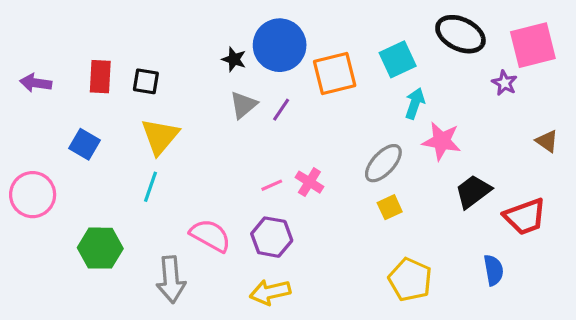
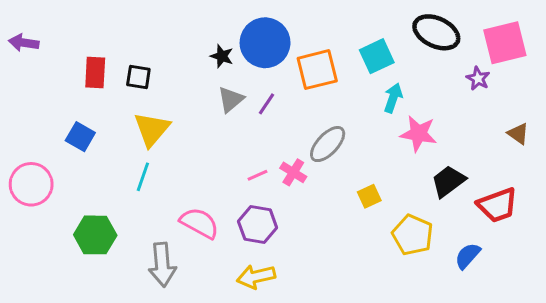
purple arrow: (36, 83) -> (24, 43), moved
gray ellipse: (383, 163) -> (328, 144), moved
blue semicircle: (494, 270) -> (468, 256), turned -128
yellow pentagon: (410, 280) -> (412, 235), moved

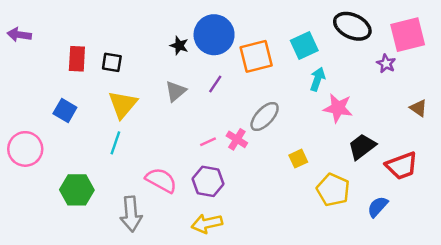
gray triangle: (231, 99) -> (176, 91), moved

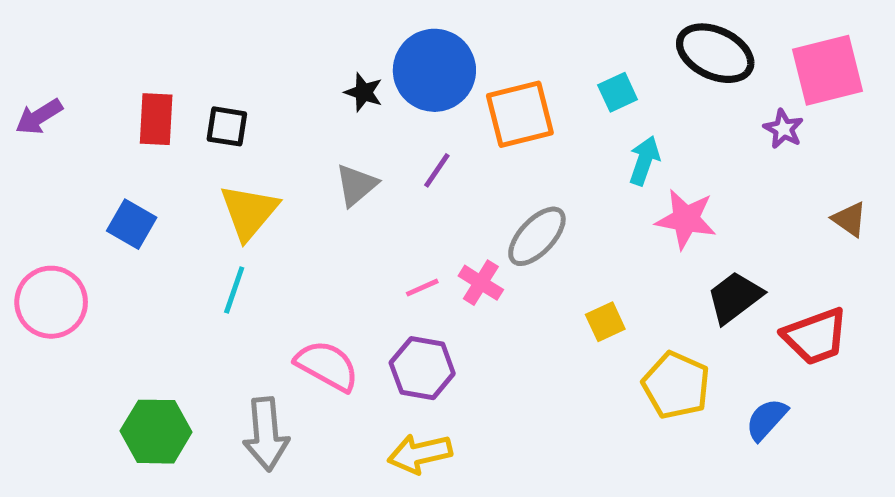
purple arrow: (19, 35) -> (39, 117), moved, turned -40
cyan square: (304, 46) -> (618, 92), size x0.7
green hexagon: (77, 190) -> (156, 432), moved

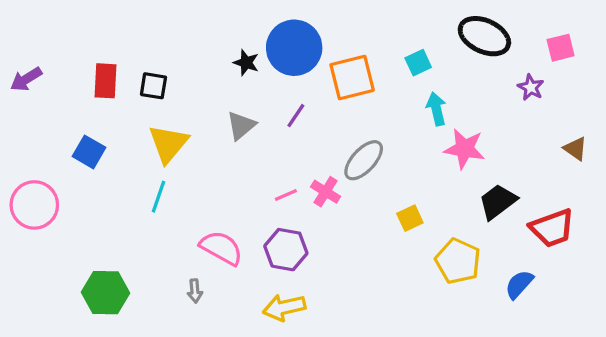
pink square: (827, 70) -> (561, 48), size x0.6
cyan arrow: (644, 161) -> (436, 109), turned -32
gray arrow: (266, 434) -> (195, 291), moved, size x0.5

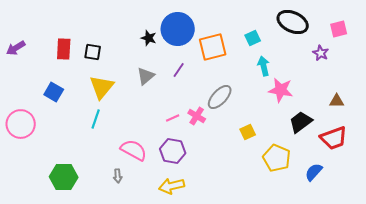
brown triangle: (575, 149) -> (337, 101), moved, turned -35

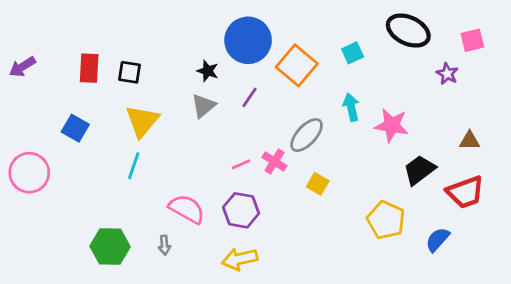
black star: (149, 38) -> (208, 71), moved
orange square: (213, 47) -> (297, 65), turned -36
cyan arrow: (264, 66) -> (351, 107), moved
yellow square: (248, 132) -> (318, 184), moved, turned -35
green hexagon: (64, 177) -> (110, 247), moved

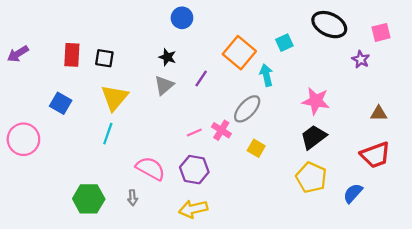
blue circle: (248, 40) -> (182, 18), moved, size x0.6
cyan arrow: (351, 107) -> (266, 75), moved
black trapezoid: (419, 170) -> (314, 137), moved

